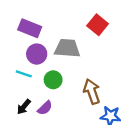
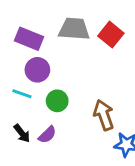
gray trapezoid: (67, 48) -> (74, 29), moved
black arrow: (24, 107) -> (22, 133), turned -77

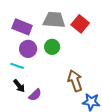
green circle: (57, 101) -> (52, 47), moved
black arrow: (22, 133) -> (19, 86), moved

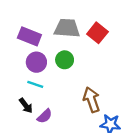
cyan line: (17, 66) -> (35, 84), moved

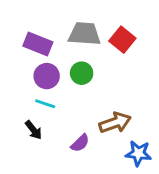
brown arrow: (92, 100) -> (115, 123), turned 90
purple semicircle: (45, 116) -> (80, 143), moved

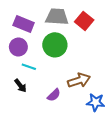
green circle: (82, 73) -> (55, 45), size x1.5
purple circle: (47, 76) -> (18, 47), moved

